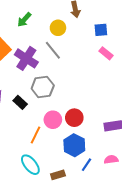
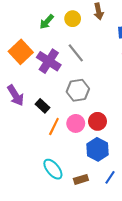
yellow circle: (58, 28) -> (73, 19), moved
gray hexagon: (43, 87) -> (78, 90), moved
orange line: (36, 135) -> (54, 127), moved
blue line: (87, 165) -> (110, 177), moved

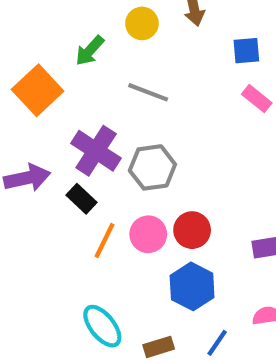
green arrow: (47, 22) -> (90, 51), moved
gray line: (76, 53) -> (148, 92), turned -30
purple cross: (49, 61) -> (96, 151), moved
purple arrow: (16, 95) -> (27, 178), turned -70

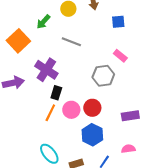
pink rectangle: (257, 99) -> (120, 56), moved
gray hexagon: (152, 167) -> (103, 76), moved
black rectangle: (81, 199) -> (56, 93), moved, turned 64

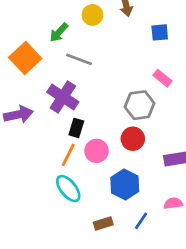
gray line: (71, 42) -> (79, 59), moved
red circle: (92, 108) -> (133, 139), moved
cyan ellipse: (49, 154) -> (68, 189), moved

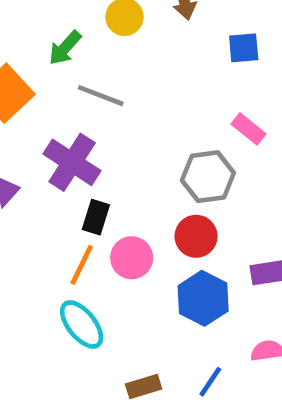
blue hexagon: (125, 184) -> (203, 298), moved

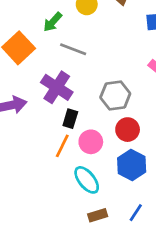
gray hexagon: (208, 177) -> (115, 95), moved
cyan ellipse: (82, 324) -> (87, 180), moved

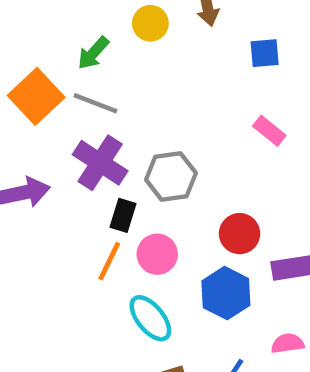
gray line: (73, 49) -> (96, 103), moved
gray hexagon: (115, 95) -> (171, 176), moved
red circle: (128, 130) -> (240, 234), moved

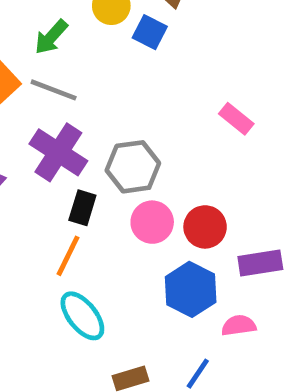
blue square: (265, 53) -> (150, 32), moved, turned 32
pink circle: (157, 254) -> (152, 222), moved
cyan ellipse: (150, 318) -> (82, 316), moved
pink semicircle: (288, 343) -> (239, 325), moved

